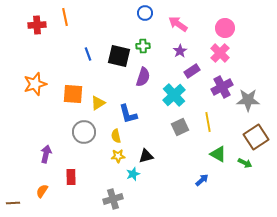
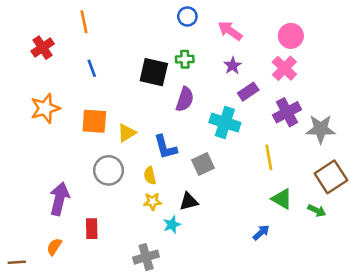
red cross: (37, 25) -> (43, 48), moved, turned -30
blue line: (88, 54) -> (92, 68), moved
cyan cross: (174, 95) -> (225, 123), turned -30
gray square: (180, 127) -> (203, 164), moved
purple arrow: (46, 154) -> (59, 199), size x1.4

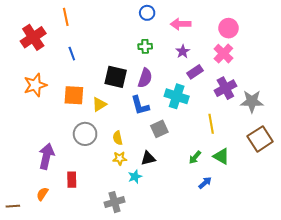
pink arrow: (230, 31) -> (181, 24), turned -36
red cross: (43, 48) -> (33, 37), size x1.4
black square: (154, 72) -> (116, 77), moved
blue L-shape: (165, 147) -> (140, 105), moved
green arrow: (317, 210) -> (195, 157), moved, turned 104

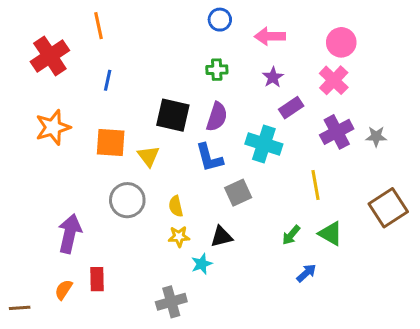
blue line: (72, 54) -> (108, 80), turned 32
gray star: (252, 101) -> (376, 136), moved, size x0.6
yellow triangle: (99, 104) -> (149, 156), turned -35
red rectangle: (72, 180) -> (97, 279), moved

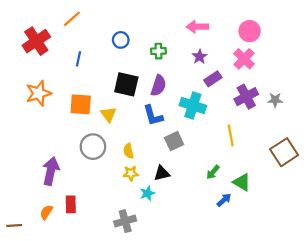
blue circle: (220, 20) -> (121, 40), moved
orange line: (98, 26) -> (72, 19), turned 60
green triangle: (331, 234) -> (242, 182), moved

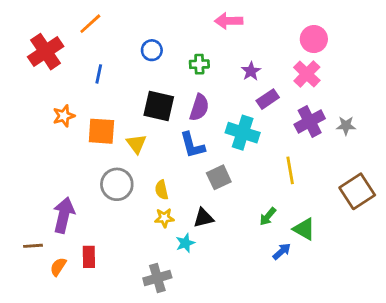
pink arrow: (197, 27) -> (229, 21), moved
orange star: (39, 93) -> (64, 116), moved, size x0.7
brown line: (14, 225) -> (33, 246), moved

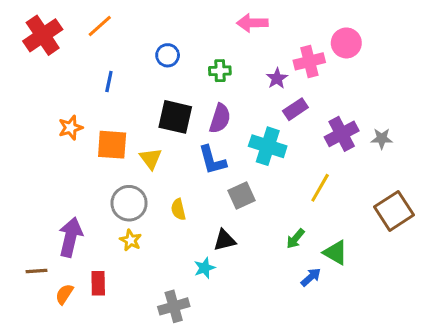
red cross: (46, 52) -> (43, 35), moved
pink cross: (307, 74) -> (309, 61), moved, turned 32
yellow line: (290, 170) -> (320, 188), turned 40
yellow star: (164, 218) -> (131, 240), moved, turned 30

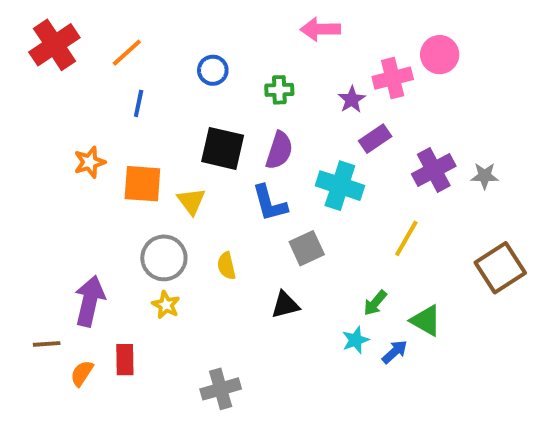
orange line: (100, 26) -> (127, 53), moved
cyan star: (205, 268) -> (356, 340), moved

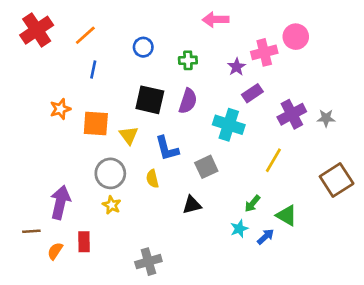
blue L-shape: (270, 203) -> (167, 148), moved

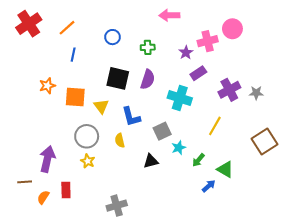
cyan star: (239, 229) -> (179, 148), moved

